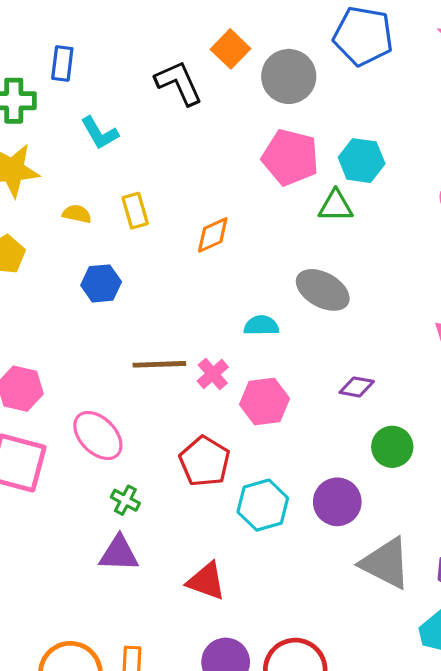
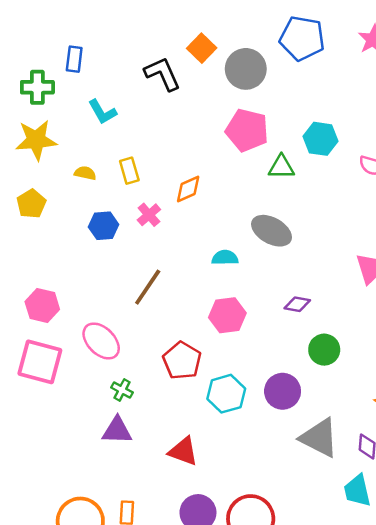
cyan hexagon: (362, 161) -> (321, 139), moved
brown line: (159, 364) -> (148, 287), turned -54
pink cross: (213, 374) -> (149, 215), moved

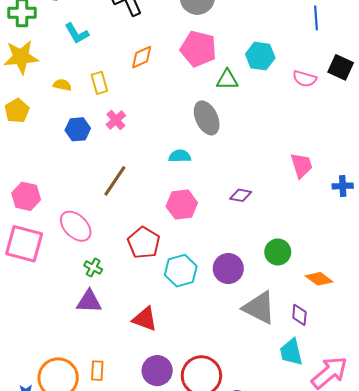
orange diamond: (188, 189) -> (142, 57), moved
gray ellipse: (272, 231) -> (207, 118), moved, turned 36
green circle: (324, 350) -> (278, 252), moved

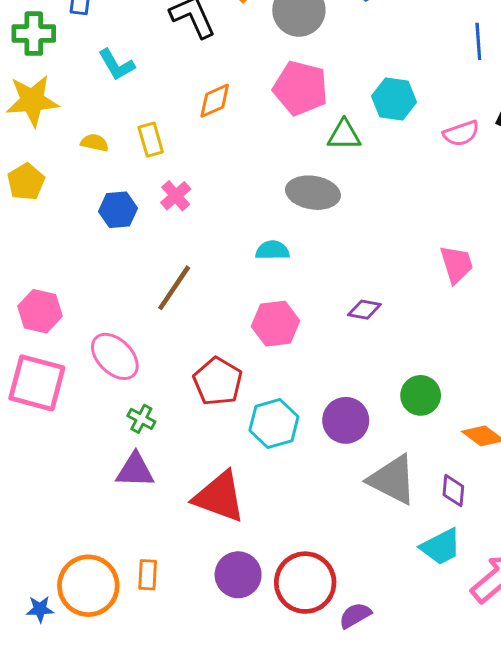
pink semicircle: (305, 79) -> (461, 133), turned -35
gray ellipse: (207, 118) -> (313, 193), turned -56
red triangle: (145, 319) -> (219, 497), size x1.4
cyan trapezoid: (291, 352) -> (441, 547), turned -104

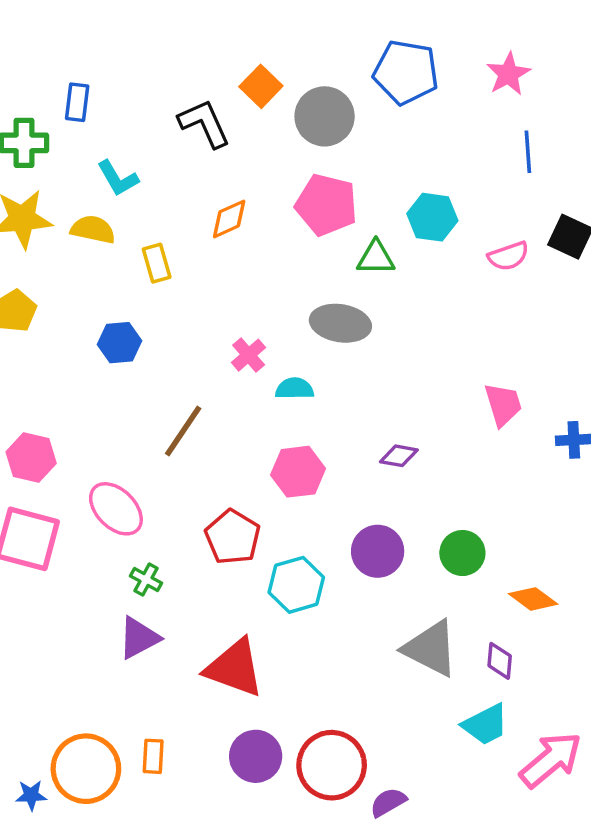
yellow semicircle: (95, 143) -> (93, 230), moved, size x1.4
pink cross: (176, 196) -> (249, 355), moved
purple circle: (346, 420) -> (378, 551), moved
purple triangle: (135, 470) -> (139, 638), turned -30

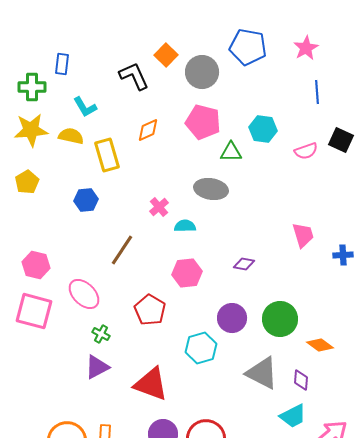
yellow rectangle: (157, 263) -> (107, 155), size x1.5
green circle: (462, 553) -> (280, 319), size x1.4
cyan hexagon: (296, 585) -> (201, 348), moved

